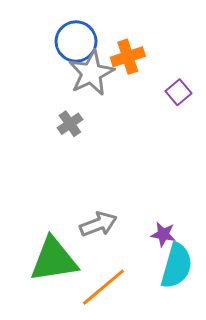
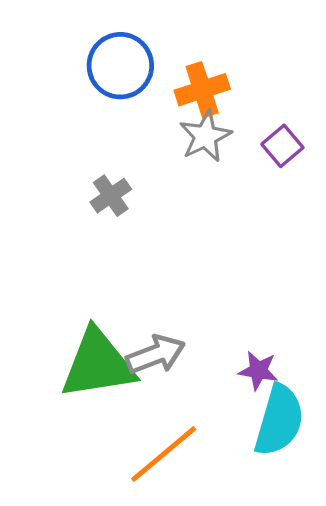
gray star: (91, 73) -> (205, 136), moved, size x0.7
green triangle: (54, 260) -> (98, 364), moved

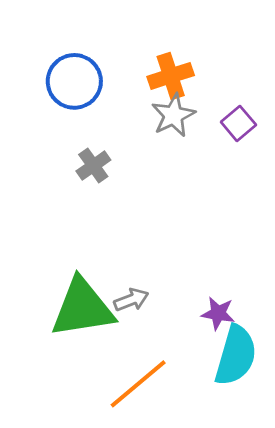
blue circle: (120, 66) -> (74, 81), moved
gray arrow: (156, 354) -> (131, 300), size x0.7

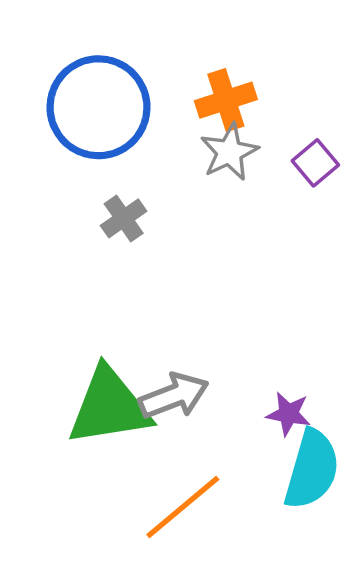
blue circle: (74, 81) -> (98, 107), size x1.4
gray arrow: (131, 300) -> (174, 396), size x1.5

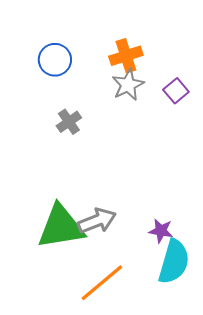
blue circle: (98, 107) -> (55, 60), size x0.6

